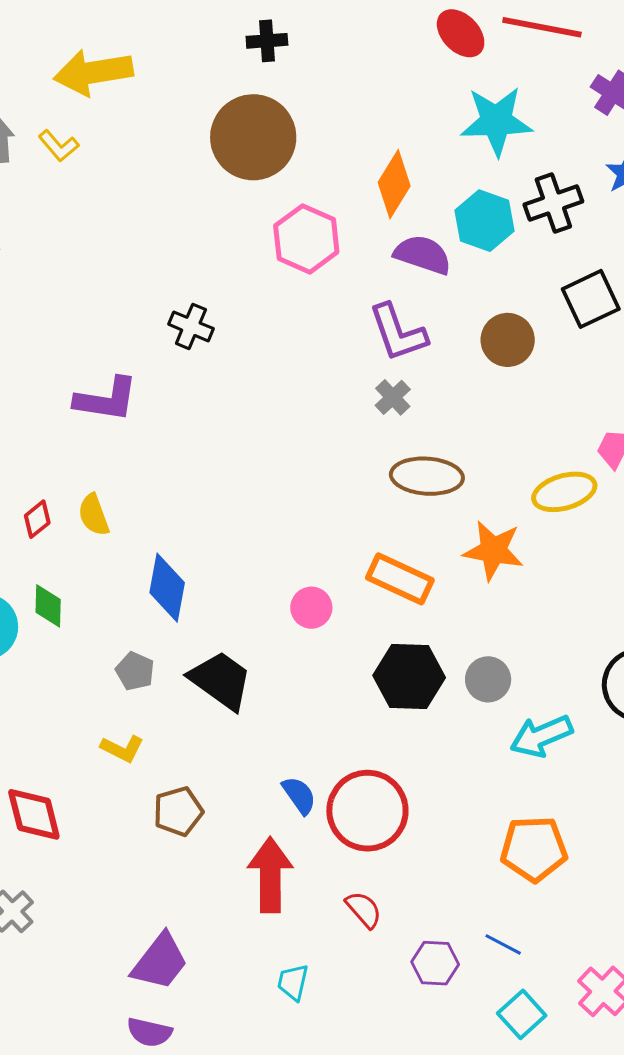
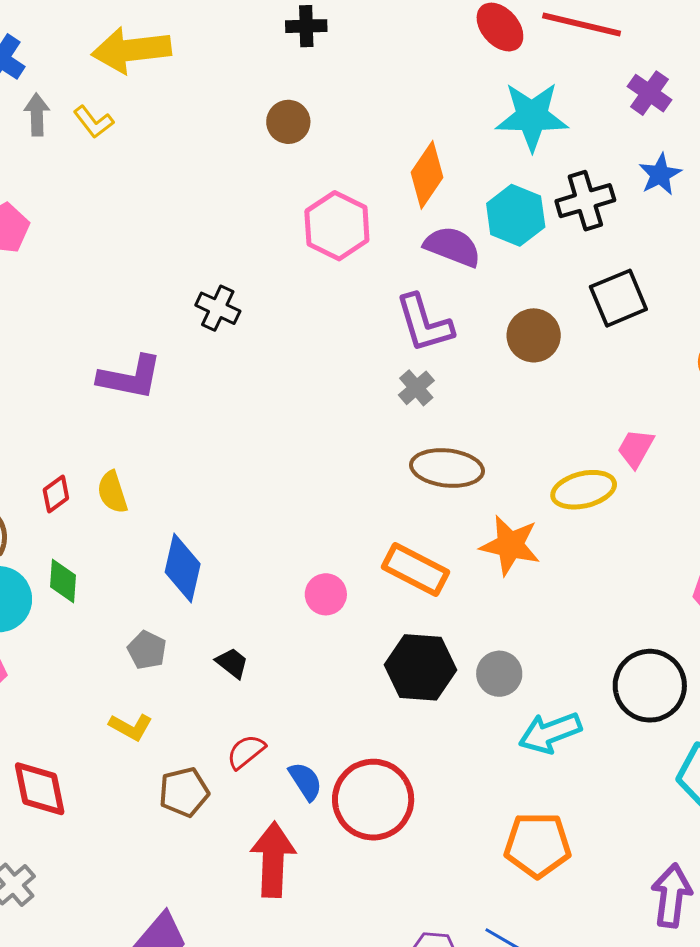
brown circle: (253, 137) -> (288, 122), size x0.5
black trapezoid: (221, 680) -> (232, 663), size x0.5
red semicircle: (364, 910) -> (246, 752), moved, turned -90

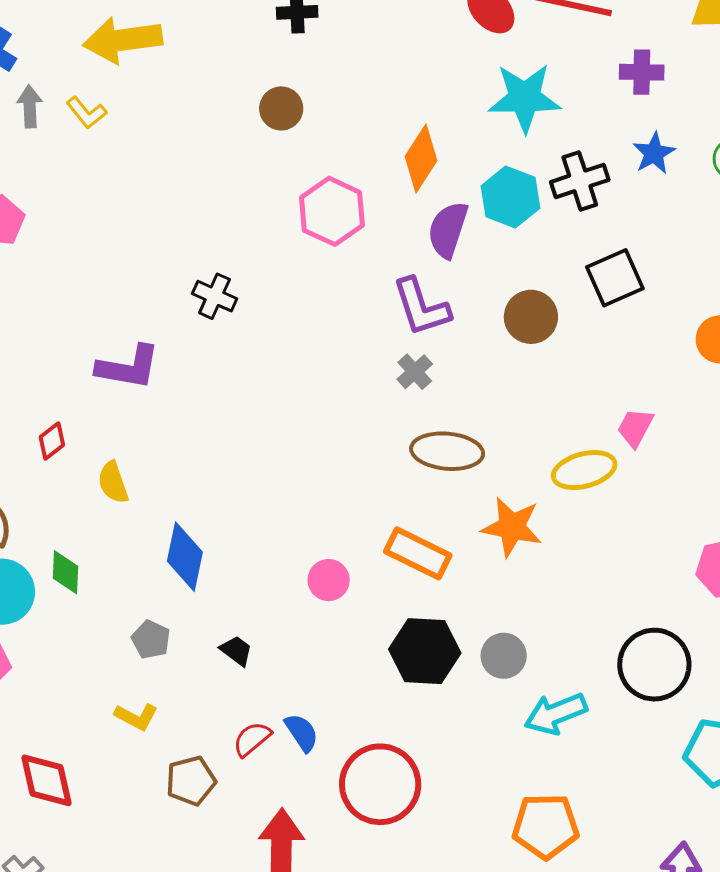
purple cross: (650, 93) -> (642, 72), turned -33
purple semicircle: (453, 247) -> (448, 230), turned -92
red diamond: (56, 494) -> (52, 441), moved
blue semicircle: (305, 781) -> (302, 733), moved

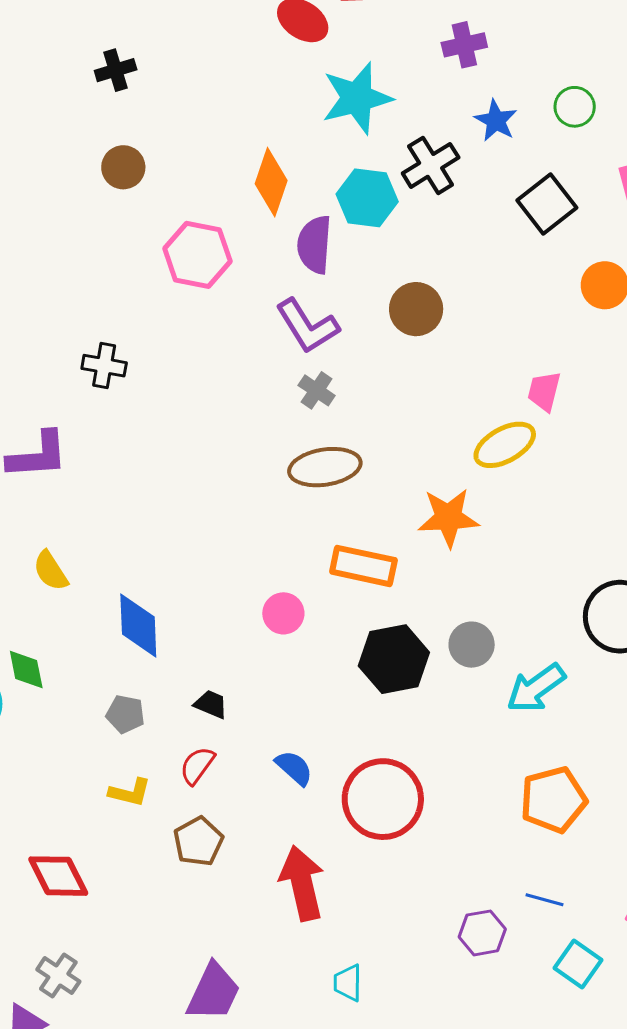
black square: (615, 278) -> (547, 204), moved
brown ellipse: (447, 451) -> (325, 467), moved
red semicircle: (252, 739) -> (197, 765), moved

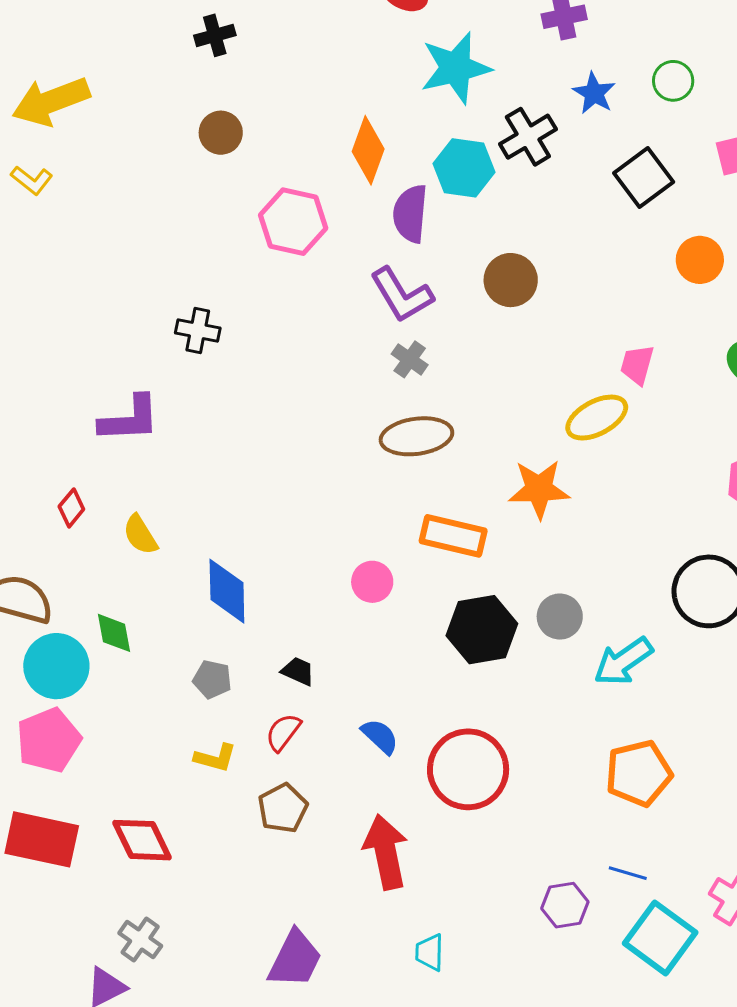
cyan square: (578, 964) -> (660, 938), size x1.5

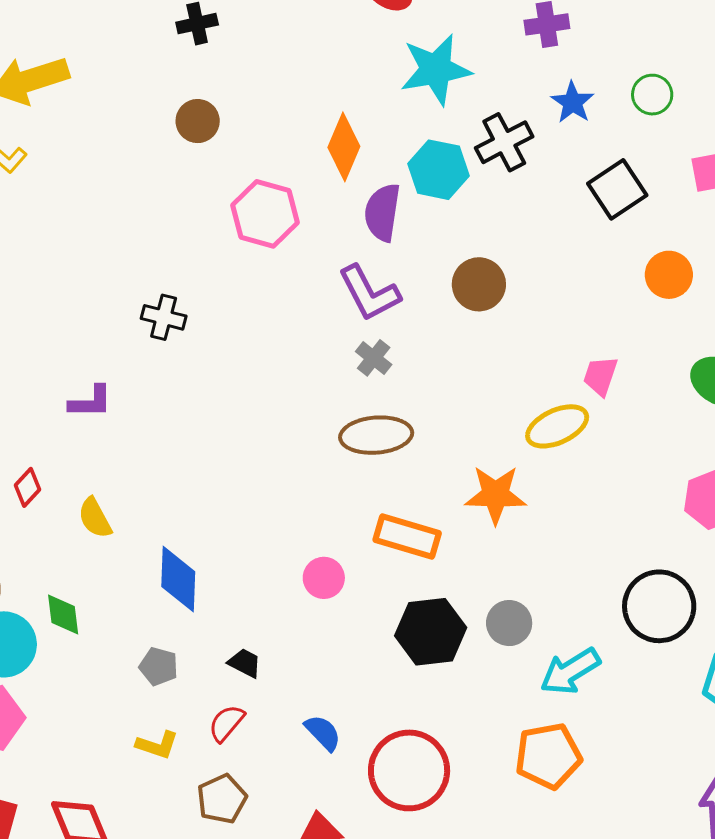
purple L-shape: (129, 419) -> (91, 402), size x0.7
orange pentagon: (639, 773) -> (548, 756), moved

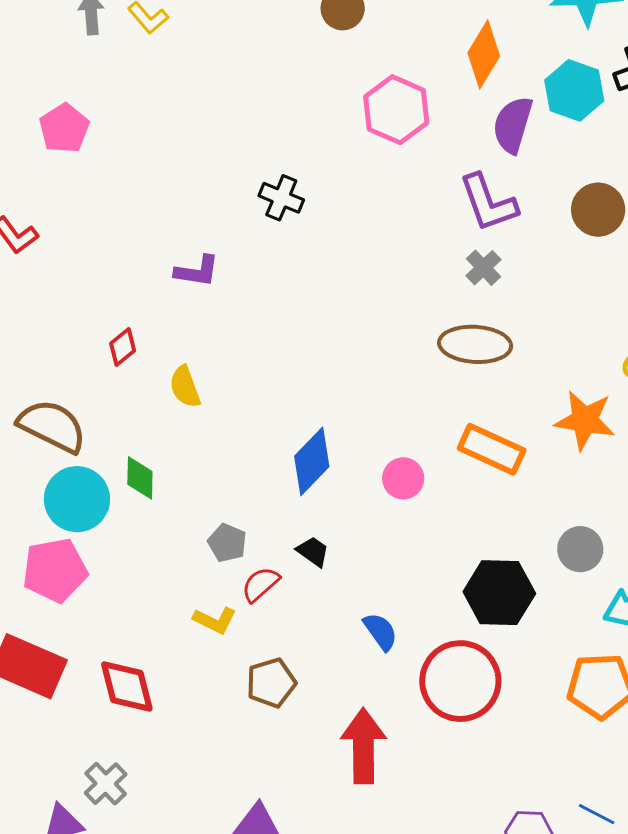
blue diamond: (178, 579) -> (312, 461), moved, turned 34
black hexagon: (431, 632) -> (499, 593), moved
red semicircle: (227, 723) -> (260, 584), moved

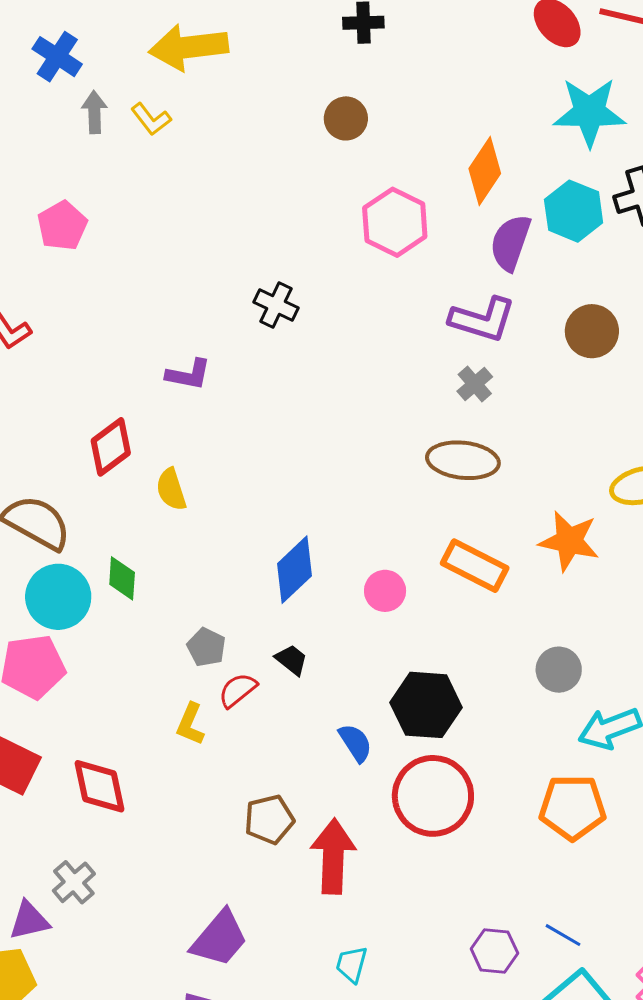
purple L-shape: (488, 203) -> (483, 319), turned -56
red diamond: (123, 347) -> (111, 447), size x1.5
black hexagon: (499, 593) -> (426, 705), moved
yellow L-shape: (215, 620) -> (190, 724), turned 84
brown pentagon: (271, 683) -> (269, 819), moved

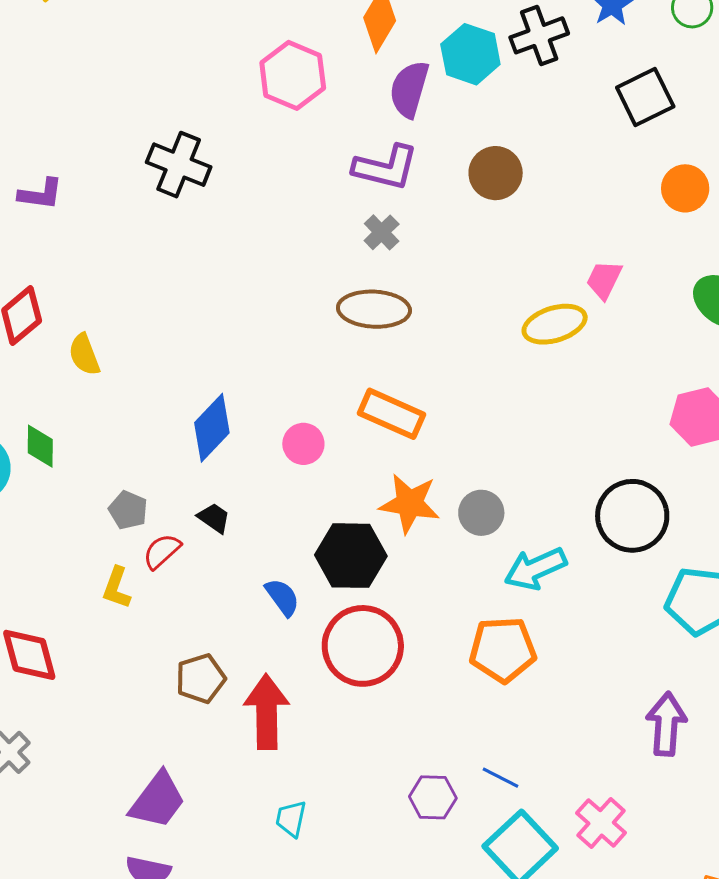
black cross: (276, 305) -> (179, 165), size x1.4
purple L-shape: (188, 375) -> (41, 194), moved
orange star: (569, 541) -> (410, 503), moved

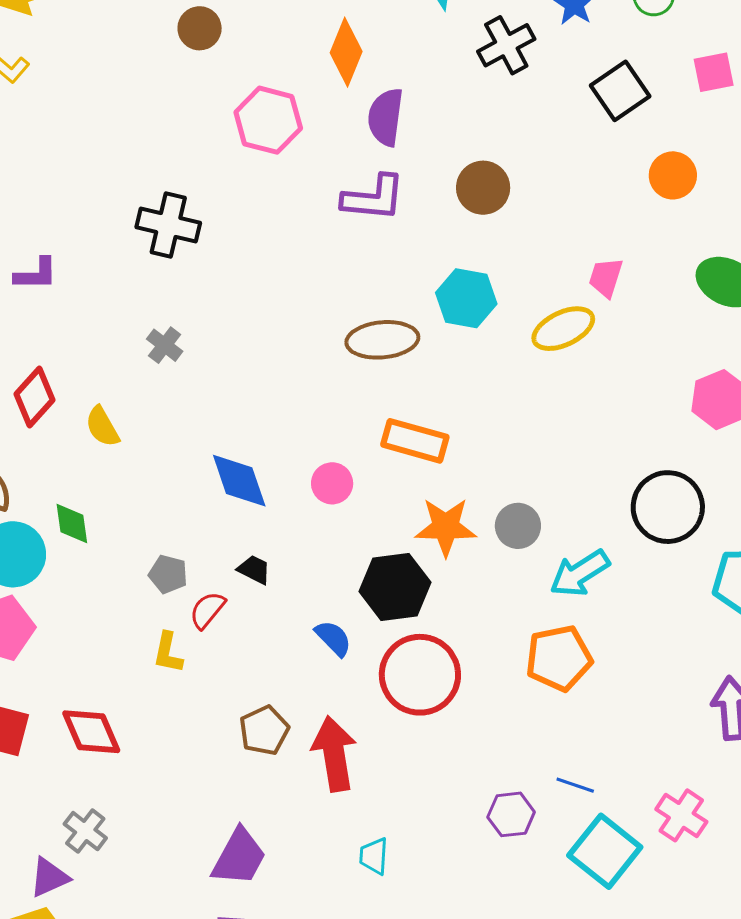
cyan hexagon: (470, 54) -> (466, 298), moved
gray cross: (382, 232) -> (165, 345), moved
blue diamond: (212, 428) -> (239, 481), turned -54

